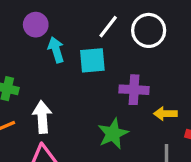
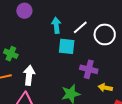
purple circle: (36, 25) -> (24, 11), moved
cyan arrow: (56, 50) -> (56, 25), moved

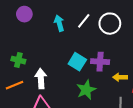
cyan square: (67, 46) -> (77, 62), moved, turned 36

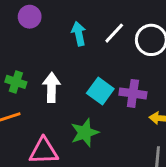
white arrow: (41, 79) -> (51, 87), moved
green star: (86, 90) -> (85, 133), moved

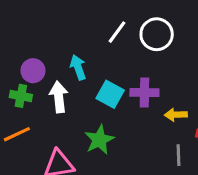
purple circle: (30, 17) -> (33, 71), moved
cyan arrow: (79, 34) -> (78, 67), moved

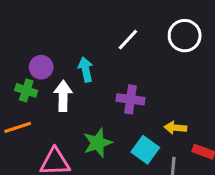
white circle: (157, 34) -> (185, 36), moved
purple cross: (144, 92) -> (131, 99), moved
cyan square: (110, 94) -> (145, 150), moved

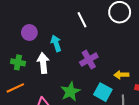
white line: (128, 40) -> (82, 20), turned -63
purple circle: (41, 67) -> (29, 33), moved
purple cross: (131, 99) -> (89, 60), turned -30

